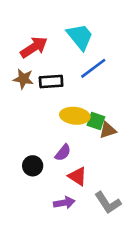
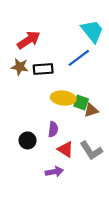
cyan trapezoid: (80, 37) -> (92, 31), moved
purple semicircle: (63, 153) -> (53, 129), turned -32
gray L-shape: (108, 203) -> (91, 150), moved

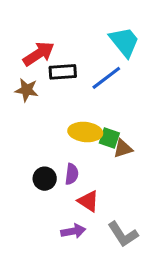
black rectangle: (43, 69) -> (63, 72), moved
black circle: (28, 140) -> (45, 179), moved
gray L-shape: (91, 150) -> (123, 234), moved

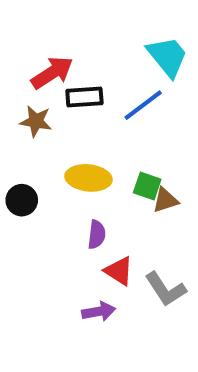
yellow ellipse: (85, 132) -> (89, 178), moved
black circle: (45, 179) -> (22, 200), moved
gray L-shape: (123, 234) -> (165, 289), moved

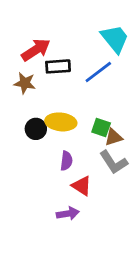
black circle: (22, 200) -> (36, 129), moved
gray L-shape: (165, 289) -> (114, 162), moved

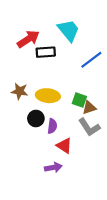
cyan trapezoid: (115, 39) -> (69, 30), moved
blue line: (98, 72) -> (91, 60), moved
brown star: (25, 83) -> (20, 91), moved
black circle: (36, 129) -> (36, 118), moved

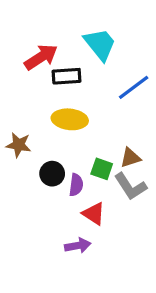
brown star: (20, 91) -> (19, 145), moved
yellow ellipse: (48, 96) -> (70, 119), moved
green square: (79, 100) -> (102, 169), moved

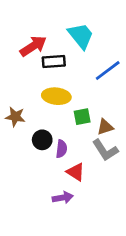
green square: (102, 169) -> (82, 117), moved, turned -30

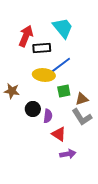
red arrow: (33, 46) -> (26, 36), turned -35
blue line: (108, 70) -> (61, 65), moved
purple arrow: (63, 198) -> (68, 154), moved

